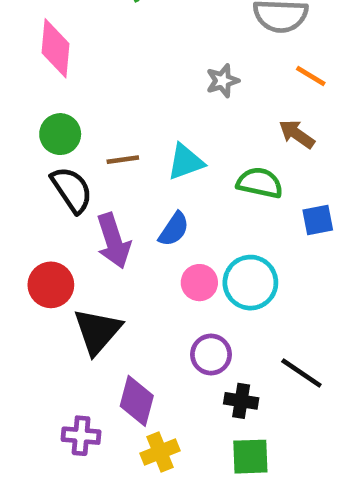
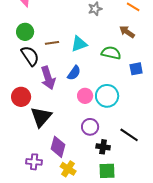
yellow cross: (160, 452) -> (68, 169), turned -35

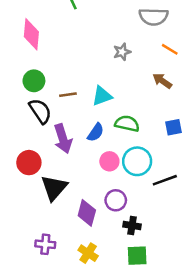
green semicircle: (111, 53) -> (127, 124), moved
black line: (129, 135) -> (165, 180), moved, turned -54
purple diamond: (58, 147) -> (87, 213), moved

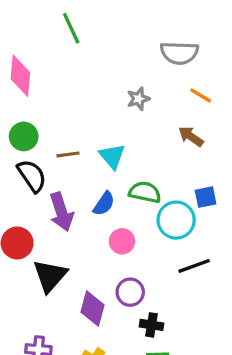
cyan triangle: (102, 96) -> (112, 156), turned -50
cyan circle: (137, 161) -> (176, 220), moved

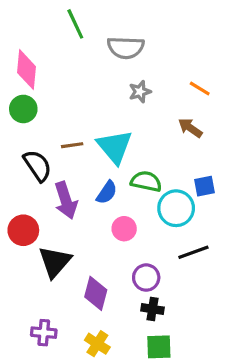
gray semicircle: (179, 53) -> (126, 48), moved
green circle: (24, 136) -> (23, 109), moved
cyan triangle: (112, 156) -> (115, 147), size x1.4
purple circle: (130, 292) -> (146, 278), moved

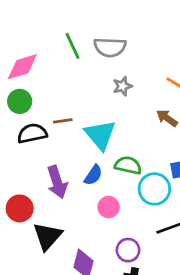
green line: (75, 24) -> (72, 46), moved
pink diamond: (26, 70) -> (22, 67), turned 68
brown line: (72, 145) -> (63, 121), moved
black semicircle: (37, 166) -> (32, 133), moved, turned -68

